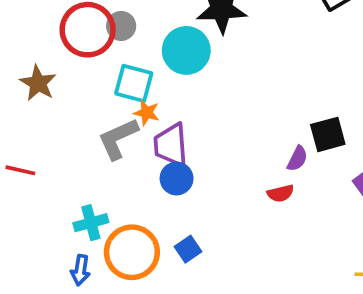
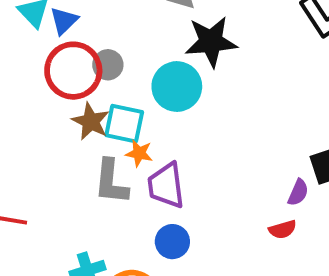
brown star: (38, 83) -> (91, 121), moved
gray L-shape: (118, 139) -> (111, 182), turned -57
blue circle: (177, 178) -> (172, 242), moved

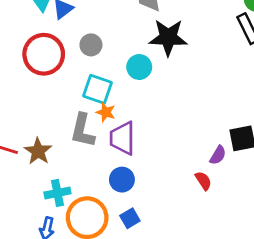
red circle: (73, 71) -> (44, 54), moved
cyan circle: (177, 87) -> (139, 67), size x0.7
brown star: (91, 121) -> (38, 151), moved
red semicircle: (283, 229) -> (203, 181), turned -114

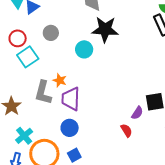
red circle: (44, 54) -> (18, 38), size x0.6
cyan square: (97, 89) -> (28, 57), moved, turned 35
cyan cross: (57, 193) -> (24, 136), turned -30

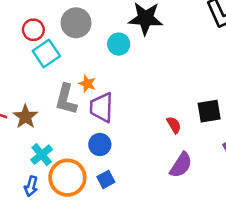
gray circle: (51, 33) -> (76, 23), size x1.5
purple semicircle: (137, 113) -> (181, 165), moved, size x1.5
red semicircle: (126, 130) -> (174, 125), moved

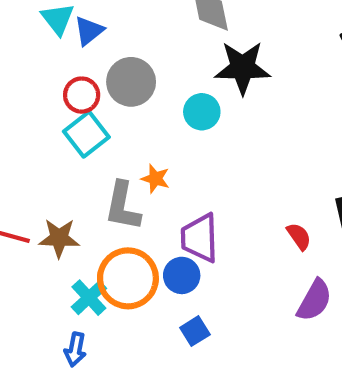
red circle: (33, 30) -> (82, 95), moved
purple trapezoid: (102, 107) -> (200, 238), moved
brown star: (25, 117) -> (59, 238), turned -30
orange circle: (67, 178) -> (128, 278), moved

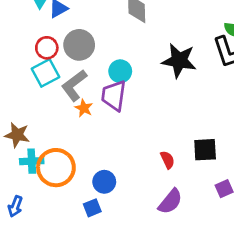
black star: (242, 68) -> (179, 61), moved
gray L-shape: (123, 206) -> (74, 85), moved, turned 32
purple trapezoid: (200, 238) -> (114, 96), moved
blue circle: (182, 275) -> (104, 182), moved
cyan cross: (89, 298) -> (32, 161), moved, turned 30

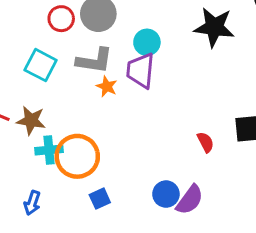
cyan square: (46, 73) -> (41, 65), moved, turned -32
gray L-shape: (74, 85) -> (94, 61), turned -132
blue circle: (104, 182) -> (166, 194), moved
purple semicircle: (170, 201) -> (190, 200), moved
blue square: (92, 208) -> (100, 199), moved

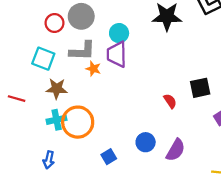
brown star: (31, 120) -> (57, 89), moved
blue square: (100, 199) -> (109, 157), moved
purple semicircle: (190, 200) -> (176, 150), moved

